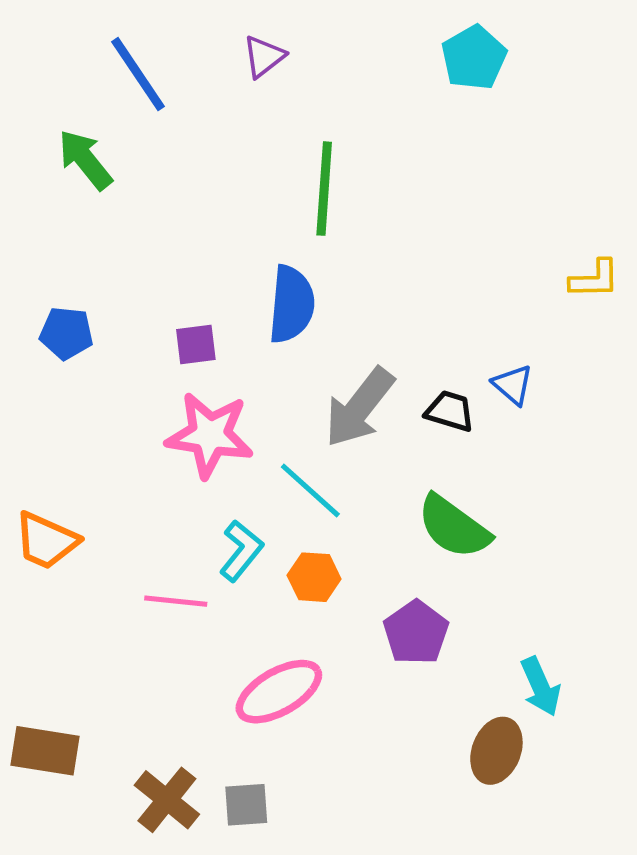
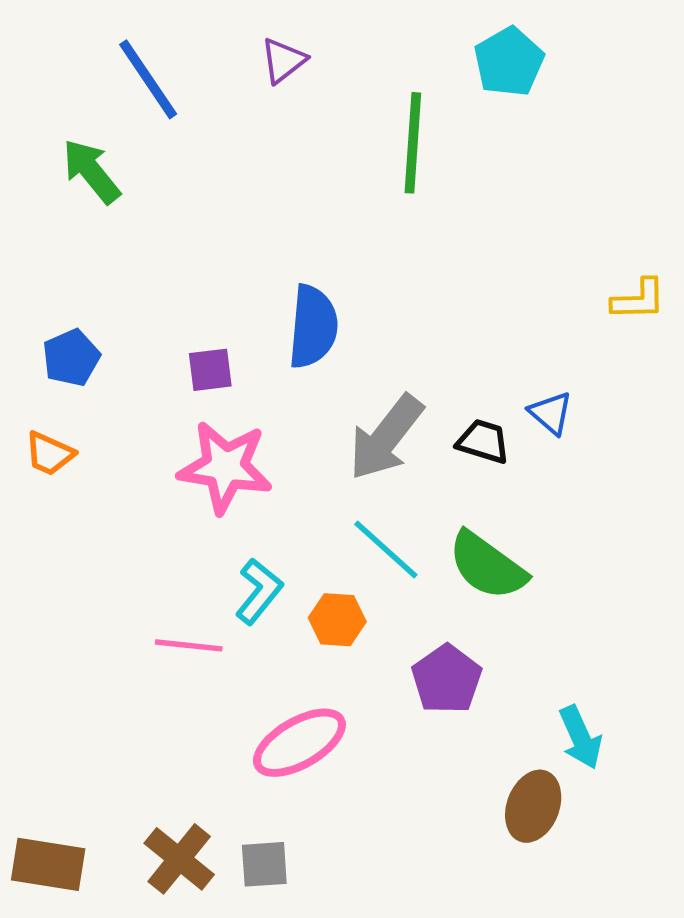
green line: (324, 189) -> (413, 143), moved
blue pentagon: (66, 333) -> (71, 358), turned -30
cyan line: (310, 490) -> (386, 550), moved
orange trapezoid: (46, 541) -> (50, 454), moved, size x0.7
brown rectangle: (45, 751) -> (48, 864), moved

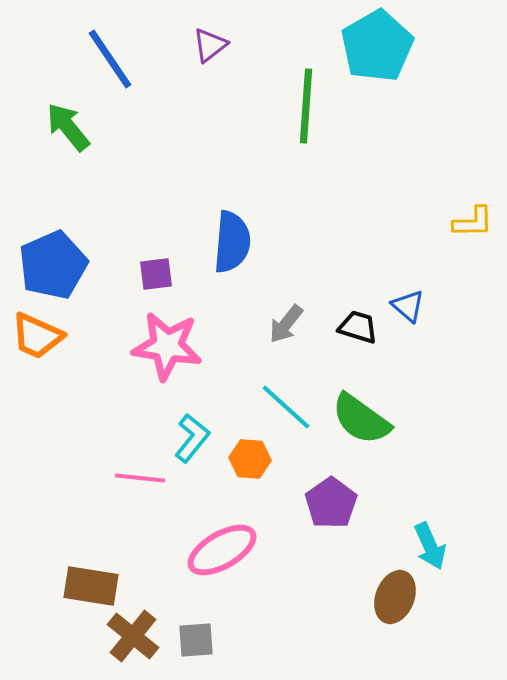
cyan pentagon: (509, 62) -> (377, 46), size x1.4
blue pentagon: (71, 358) -> (53, 265), size x1.6
gray arrow: (386, 437) -> (286, 324), size x0.6
orange trapezoid: (50, 454) -> (37, 336), size x1.4
brown rectangle: (48, 864) -> (91, 586), moved

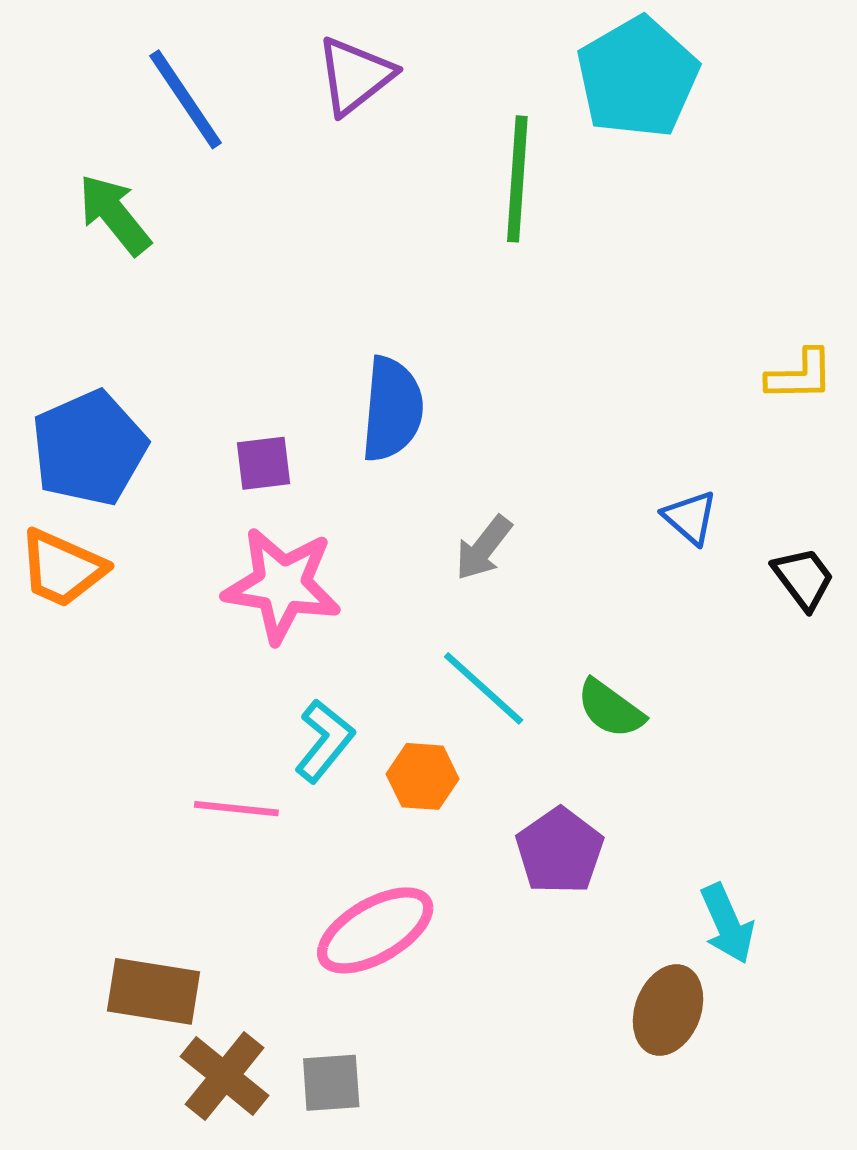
purple triangle: (210, 45) -> (355, 76), size x1.4
black trapezoid: (358, 327) -> (803, 578), moved, turned 36
green semicircle: (361, 419) -> (610, 709), size x0.7

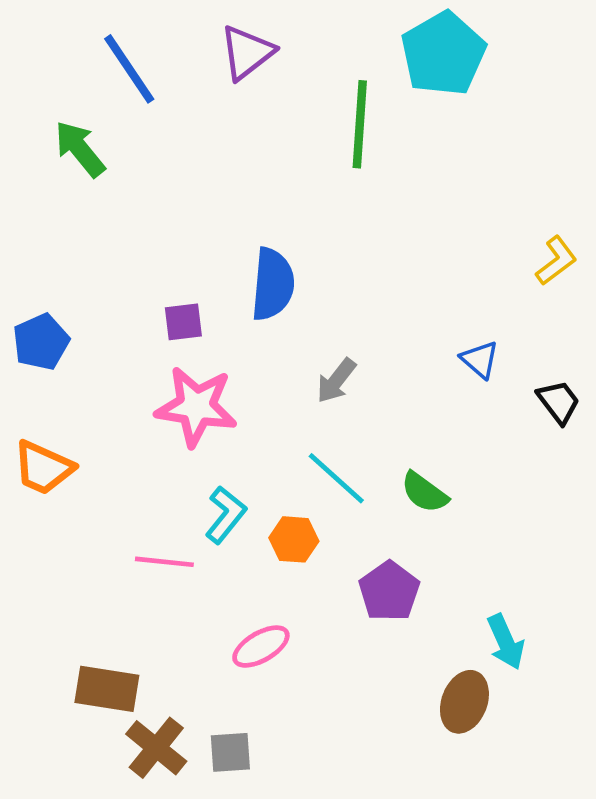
yellow L-shape: (800, 375) -> (556, 261), turned -36
blue pentagon: (89, 448) -> (41, 342), moved, size x0.7
orange trapezoid: (62, 568) -> (43, 468), moved
pink ellipse: (375, 930) -> (261, 647), size x0.7

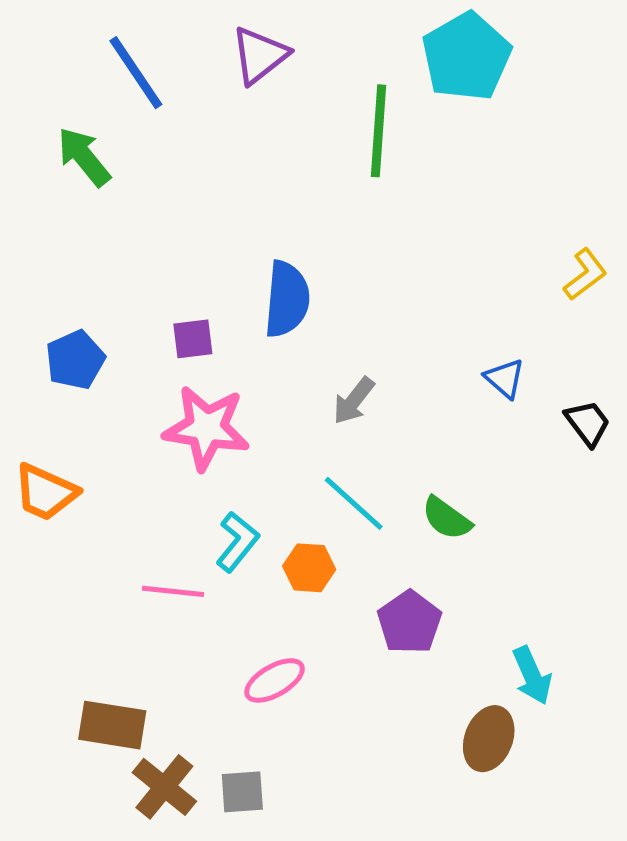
blue pentagon: (41, 342) -> (75, 360), moved

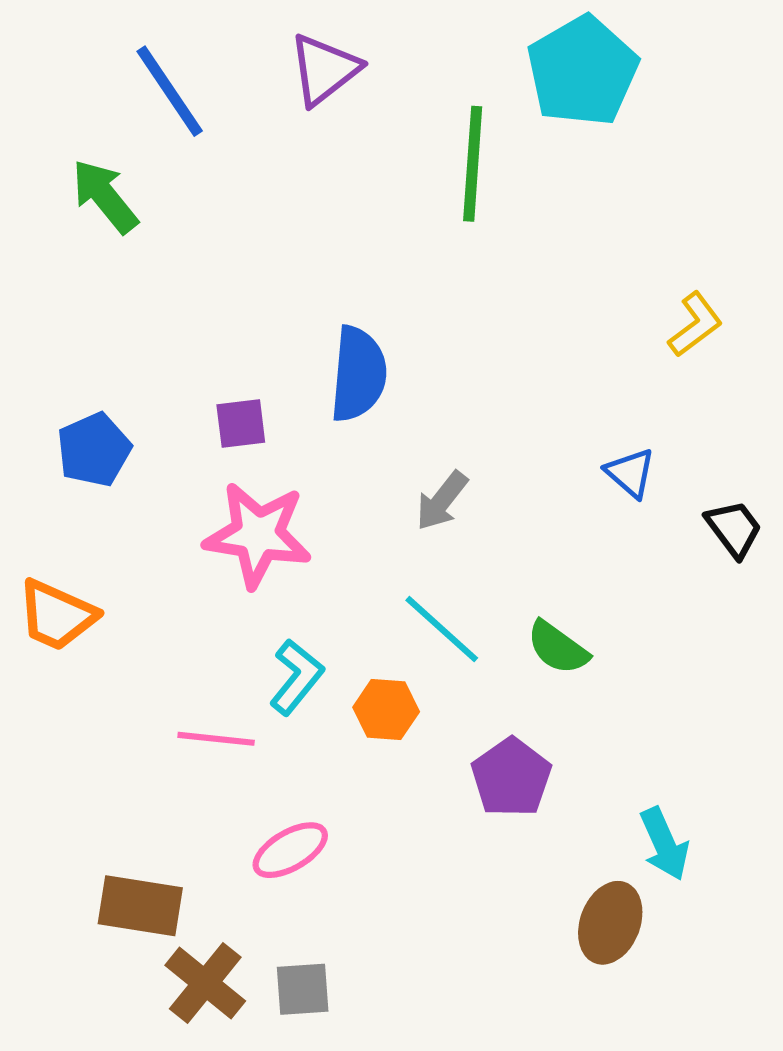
yellow L-shape: (585, 274) -> (695, 325), moved
pink ellipse: (275, 680) -> (290, 850), moved

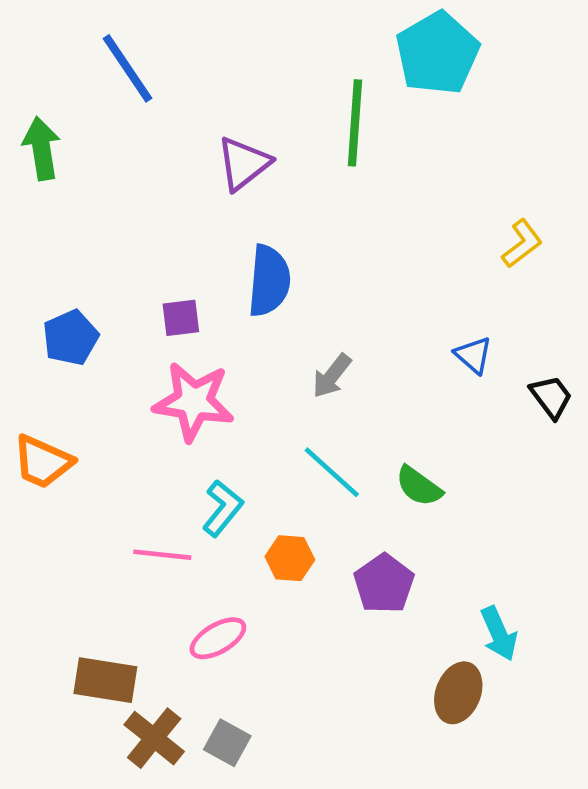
purple triangle: (324, 69) -> (244, 164), moved
green arrow: (105, 196) -> (42, 148), moved, turned 30
orange hexagon: (386, 709) -> (290, 558), moved
gray square: (303, 989) -> (227, 743), turned 33

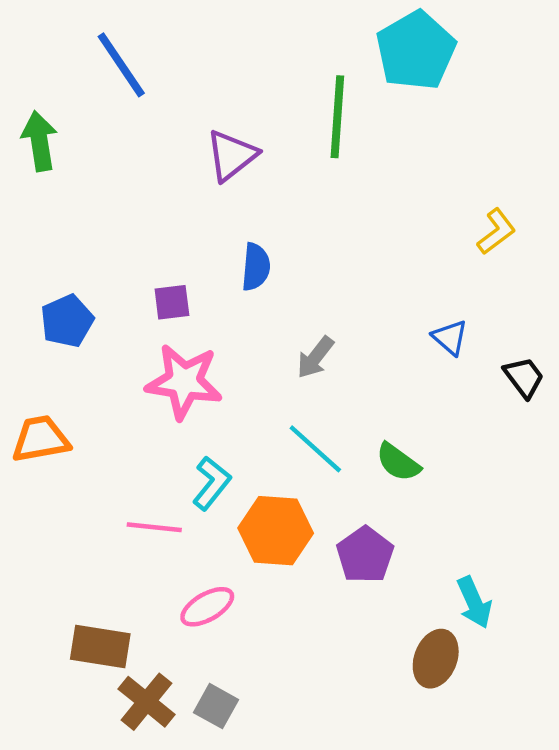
blue semicircle: (269, 281) -> (256, 267), size x0.7
orange trapezoid: (43, 462) -> (41, 439), turned 146
orange hexagon: (290, 558) -> (276, 531), size x1.6

